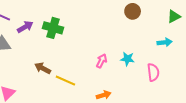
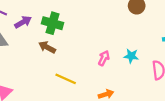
brown arrow: (43, 68) -> (47, 47), moved

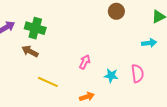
cyan star: (131, 56) -> (111, 76), moved

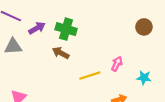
brown circle: (116, 11) -> (144, 27), moved
yellow line: (48, 82) -> (90, 76), moved, turned -42

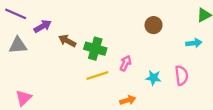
green cross: (66, 29) -> (95, 49), moved
brown arrow: (61, 53) -> (67, 41), moved

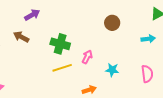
purple arrow: (43, 26) -> (32, 15), moved
brown arrow: (67, 41) -> (21, 37), moved
pink semicircle: (182, 76) -> (147, 74), moved

